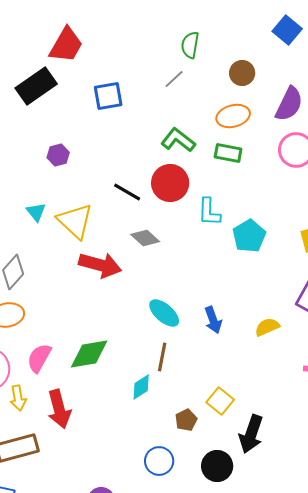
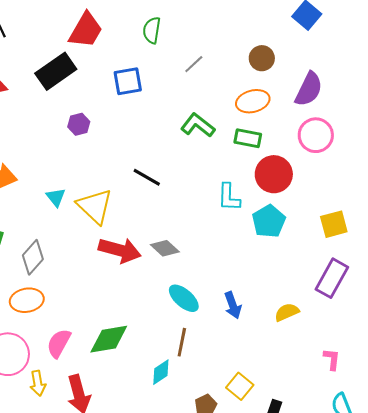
green semicircle: (190, 45) -> (152, 30), moved
purple hexagon: (58, 155) -> (79, 124), moved
red circle: (170, 183) -> (274, 174), moved
gray diamond: (145, 238) -> (165, 248), moved

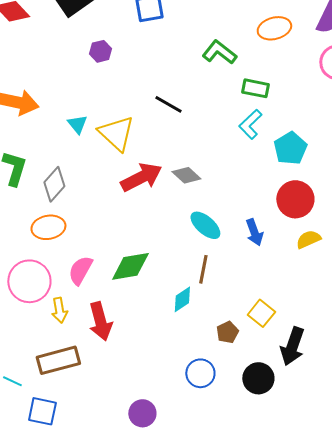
green rectangle: (248, 138) -> (255, 88), moved
red circle: (274, 174) -> (295, 199), moved
cyan L-shape: (229, 197) -> (250, 124), turned 44
red arrow: (120, 250) -> (141, 177), turned -42

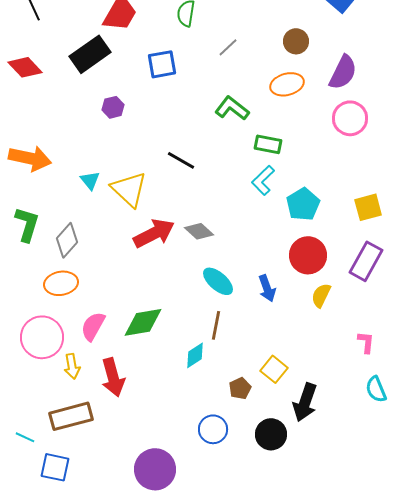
yellow semicircle: (308, 239) -> (321, 295), turned -40
purple circle: (142, 413) -> (155, 469), size x1.5

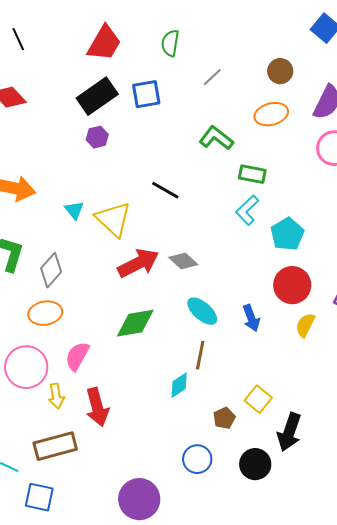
black rectangle: (90, 54) -> (97, 96), moved
green diamond: (143, 322) -> (135, 323), moved

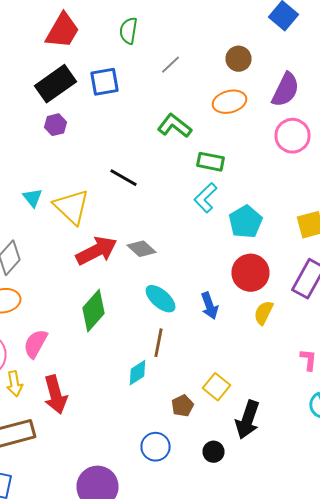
green diamond: (135, 323) -> (94, 311), turned -39
black circle: (255, 464) -> (214, 452), size x0.7

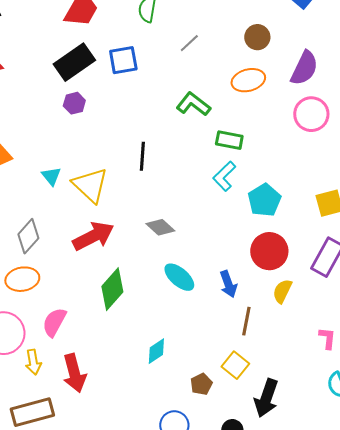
black line: (124, 178) -> (142, 156), turned 64
red arrow: (96, 251) -> (93, 236), moved
brown line: (158, 343) -> (246, 321), moved

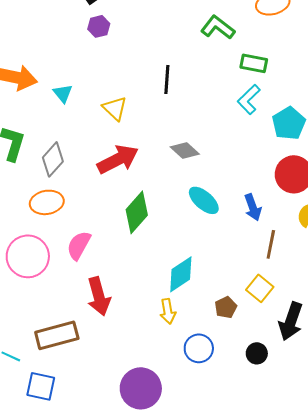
cyan triangle: (51, 176) -> (63, 93), moved
yellow triangle: (90, 185) -> (115, 108), size x0.7
cyan diamond: (156, 351) -> (181, 274), size x1.4
yellow arrow: (33, 362) -> (168, 311), moved

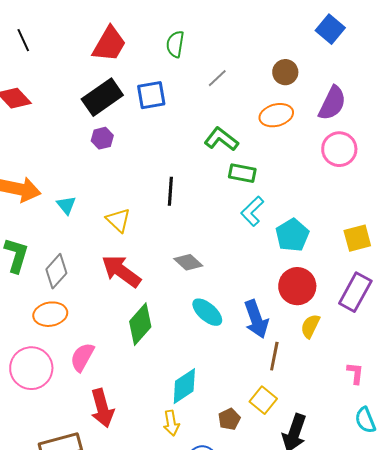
green rectangle: (254, 63) -> (242, 173), moved
red arrow: (118, 159) -> (121, 271), turned -117
blue arrow: (253, 207) -> (256, 319), size x1.4

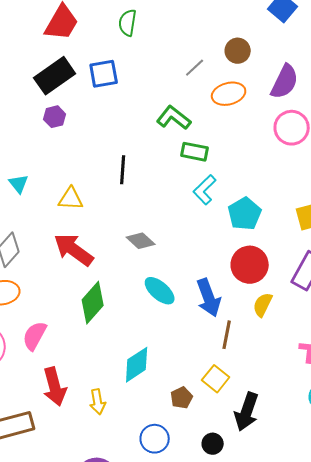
gray line: (217, 78) -> (195, 68), moved
yellow triangle: (118, 220) -> (71, 199), turned -40
yellow arrow: (171, 423) -> (98, 402), moved

